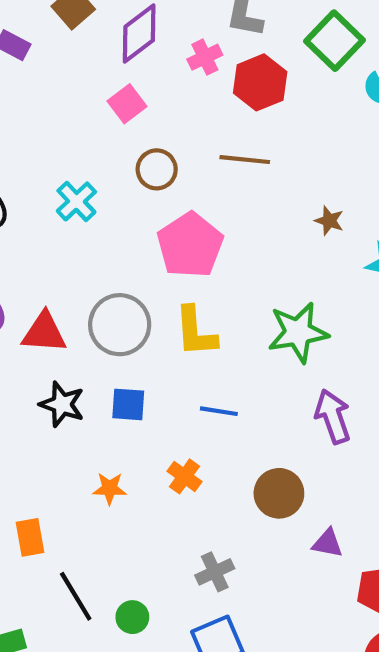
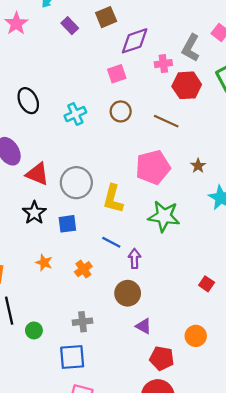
pink pentagon: (190, 245) -> (153, 167), moved
blue square: (128, 404) -> (67, 224), turned -30
purple arrow: (333, 416) -> (134, 258), moved, size x0.7

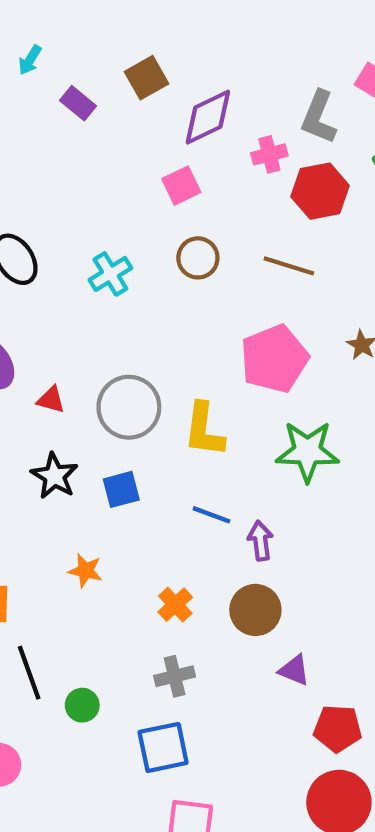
red triangle: (37, 174) -> (51, 400), size x0.6
orange cross: (83, 269) -> (175, 605), moved

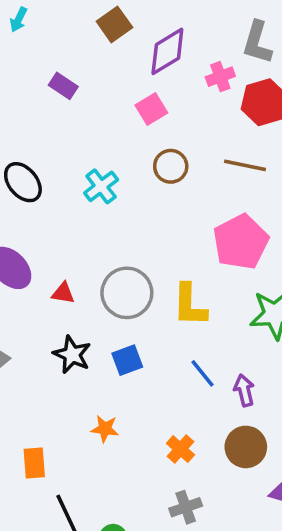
purple rectangle: (78, 103) -> (63, 86), moved
blue line: (211, 515) -> (202, 373), turned 36

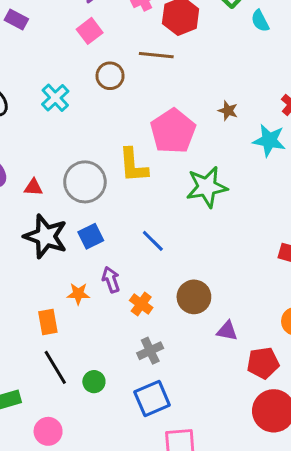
brown line: (245, 165) -> (156, 55), moved
yellow L-shape: (190, 305) -> (133, 165), moved
black star: (72, 355) -> (46, 236), size x1.4
purple arrow: (244, 390) -> (111, 280), moved
orange rectangle: (34, 463) -> (48, 322), moved

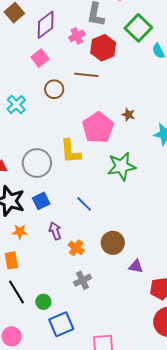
brown star: (228, 111) -> (128, 115), moved
orange star: (78, 294) -> (20, 232), moved
blue square: (152, 398) -> (61, 324), moved

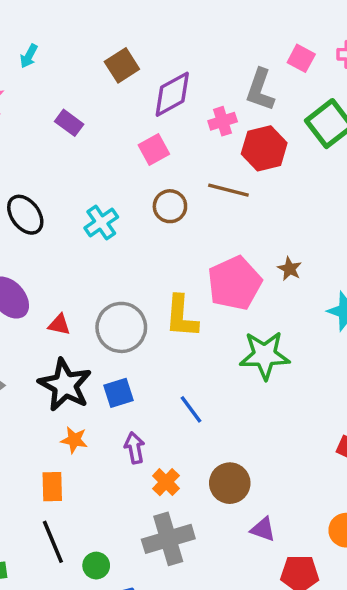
gray cross: (82, 280) -> (168, 539), size x1.6

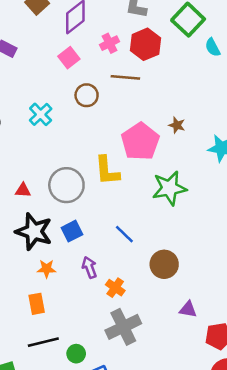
pink cross: (223, 121) -> (110, 43), moved
brown circle: (230, 483) -> (164, 264), moved
black line: (53, 542) -> (43, 342), turned -72

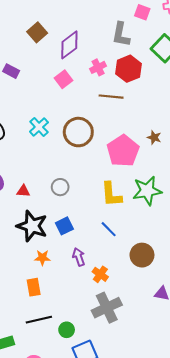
brown circle: (87, 95) -> (78, 132), moved, size x1.5
yellow L-shape: (107, 171) -> (111, 194), moved
gray circle: (66, 185) -> (60, 187), size x0.6

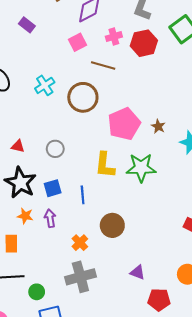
brown line: (111, 97) -> (103, 65), moved
brown star: (154, 137) -> (158, 126), moved
blue line: (109, 229) -> (83, 195), moved, turned 30
brown circle: (142, 255) -> (112, 225), moved
purple arrow: (79, 257) -> (50, 218), moved

